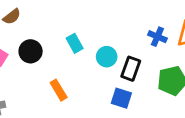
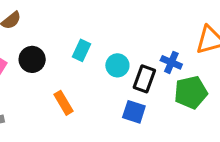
blue cross: (157, 37) -> (171, 62), moved
cyan rectangle: (75, 43) -> (82, 50), turned 54

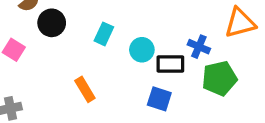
black circle: (32, 59) -> (52, 23), moved
black rectangle: (144, 79) -> (170, 64), turned 70

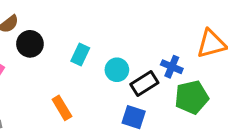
black rectangle: (170, 64) -> (144, 83), turned -32

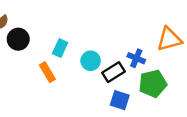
orange rectangle: (62, 108) -> (47, 72), moved
blue square: (134, 117) -> (120, 100), moved

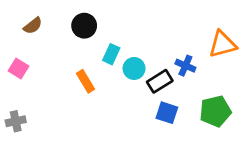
black circle: (18, 39) -> (84, 26), moved
cyan rectangle: (60, 48) -> (111, 54), moved
green pentagon: (153, 84) -> (215, 111), moved

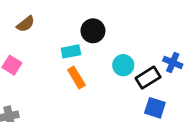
black circle: (84, 26) -> (93, 31), moved
cyan rectangle: (111, 54) -> (71, 51), moved, turned 54

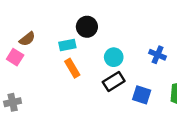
brown semicircle: (26, 24) -> (27, 39), moved
black rectangle: (148, 78) -> (114, 82), moved

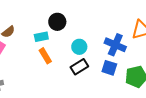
blue cross: (158, 55) -> (115, 45), size x1.5
blue square: (142, 95) -> (109, 68), moved

